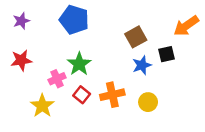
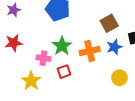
pink cross: (57, 79) -> (43, 58), turned 32
red square: (82, 95) -> (64, 72), turned 32
orange cross: (112, 95) -> (90, 51), moved

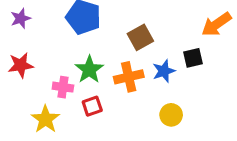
brown square: (109, 23) -> (140, 37), moved

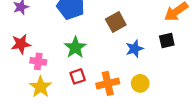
black square: (193, 58) -> (167, 41), moved
orange cross: (129, 77) -> (108, 83), moved
pink cross: (63, 87) -> (38, 61), moved

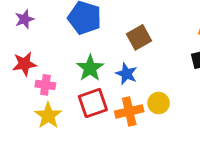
blue star: (134, 49) -> (126, 74), moved, turned -30
red square: (78, 76) -> (93, 103), size x1.5
yellow circle: (140, 83) -> (159, 103), moved

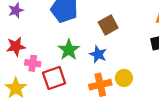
red square: (93, 103) -> (54, 78), moved
yellow star: (48, 116) -> (16, 88), moved

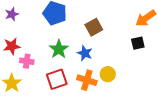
red square: (54, 78) -> (57, 79), moved
orange cross: (100, 85) -> (87, 80), turned 30

